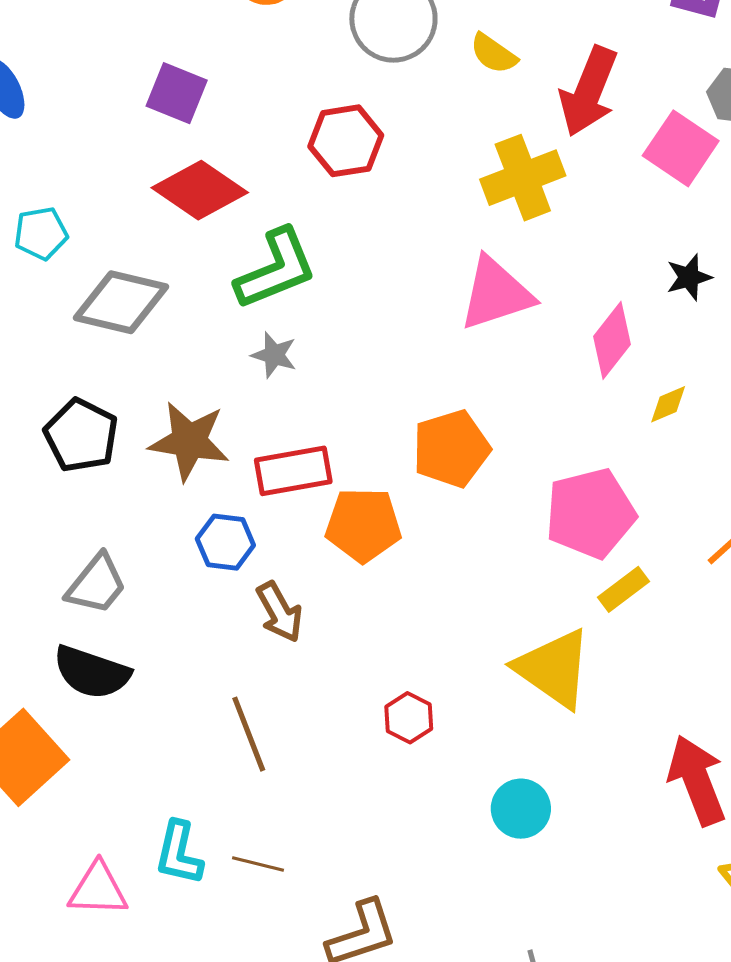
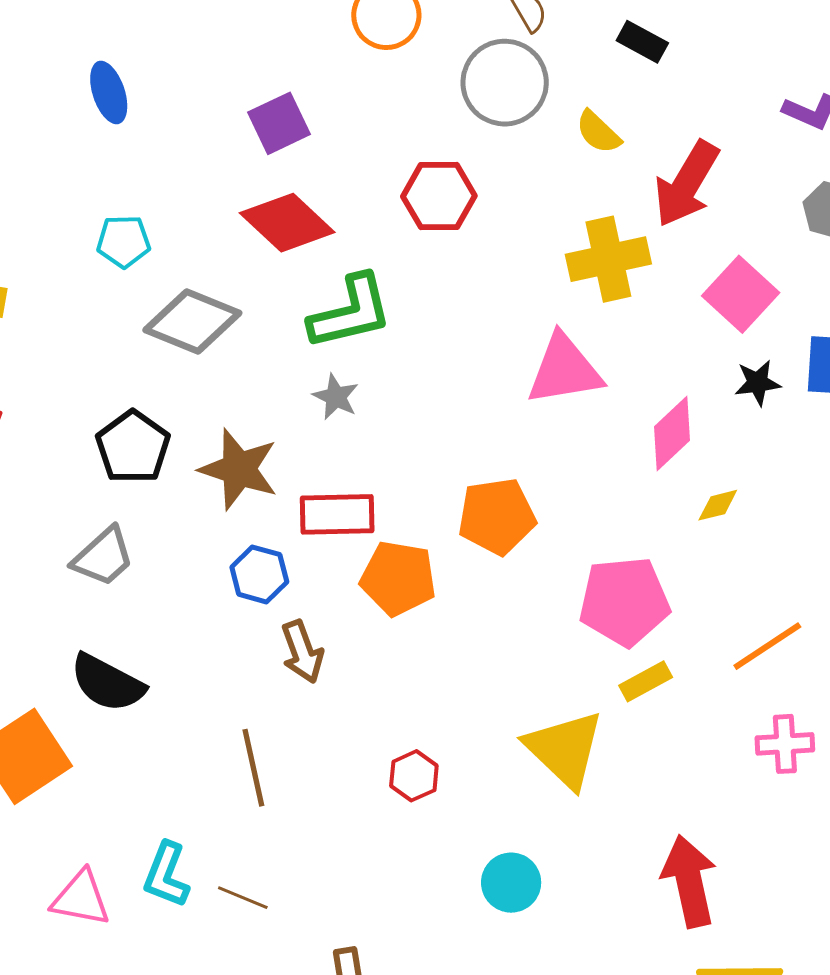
purple square: (177, 93) -> (279, 123), turned 34
pink square: (681, 148) -> (741, 294), moved
gray trapezoid: (96, 584) -> (103, 557), moved

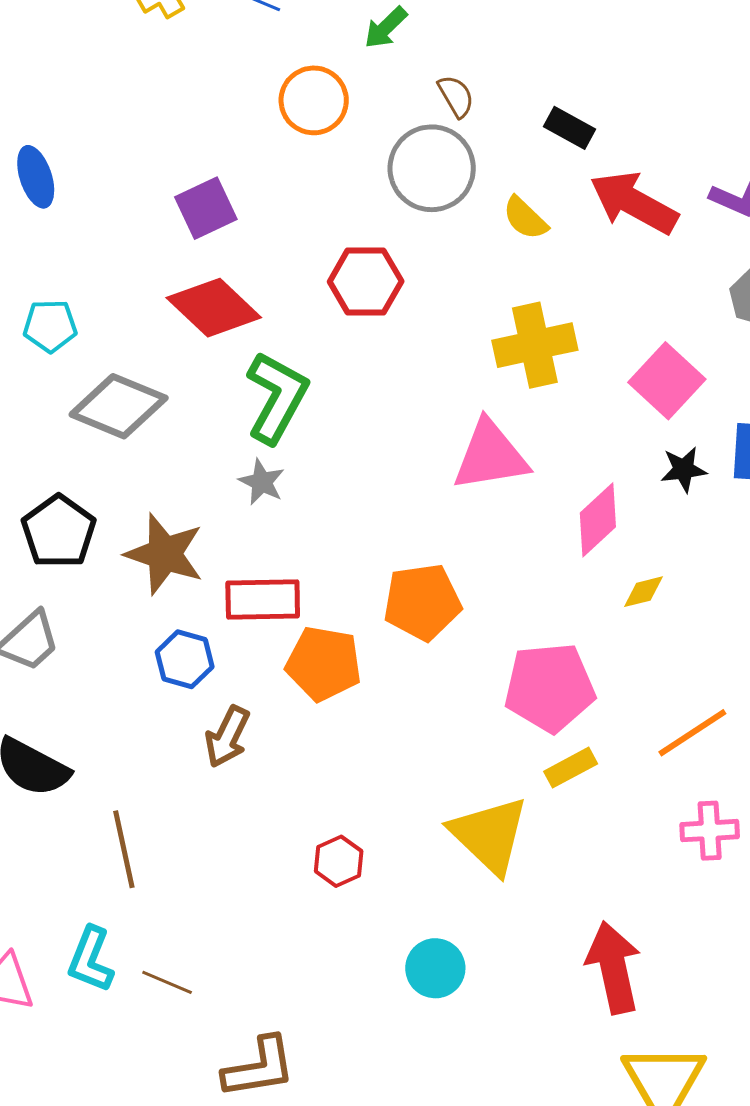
red arrow: (687, 184) -> (634, 203), moved, turned 88
green L-shape: (351, 312) -> (277, 397), turned -48
brown arrow: (302, 652) -> (227, 737), turned 46
brown line: (253, 768) -> (124, 849), moved

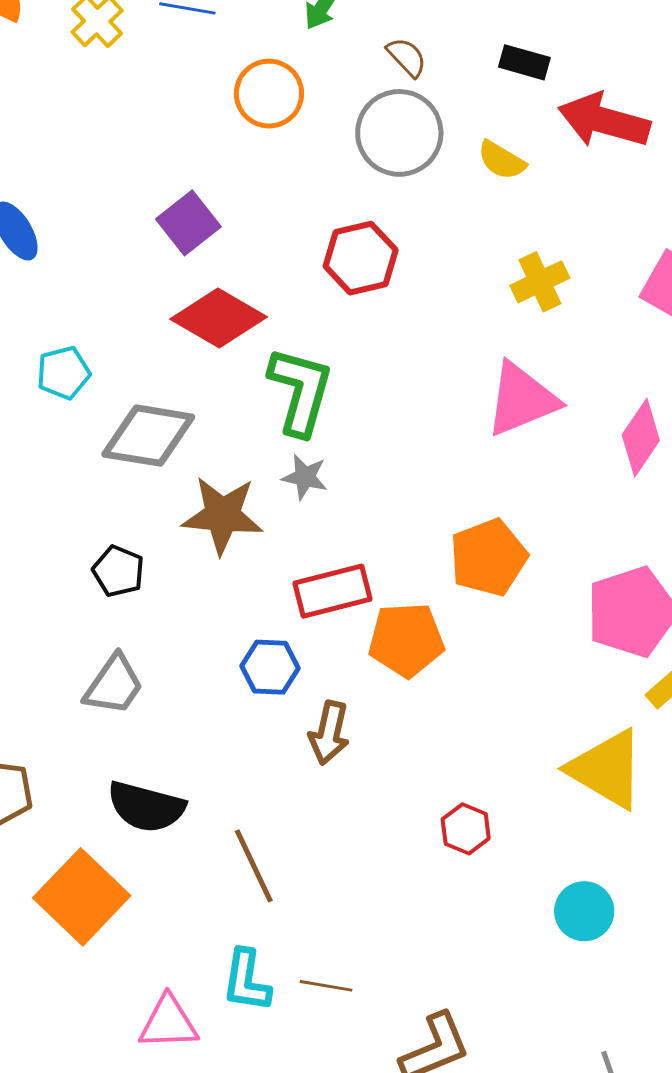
yellow cross: (535, 345) -> (540, 282), size x0.7
black pentagon: (59, 532) -> (118, 571), size x0.7
brown star: (165, 554) -> (222, 515), moved

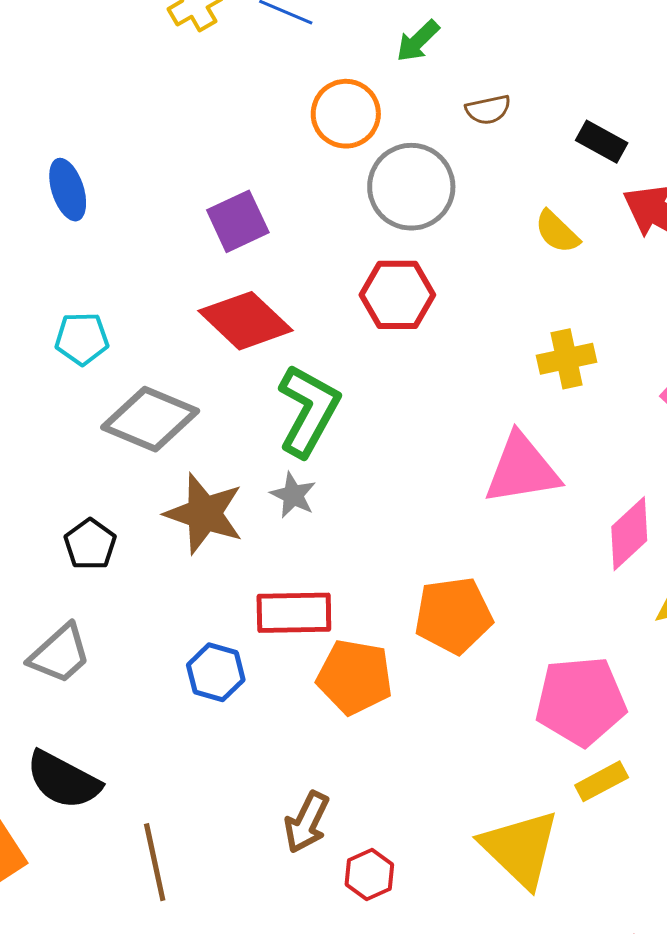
brown semicircle: (407, 57) -> (488, 110), turned 108
gray circle: (399, 133) -> (411, 187), moved
brown arrow: (329, 733) -> (307, 822), moved

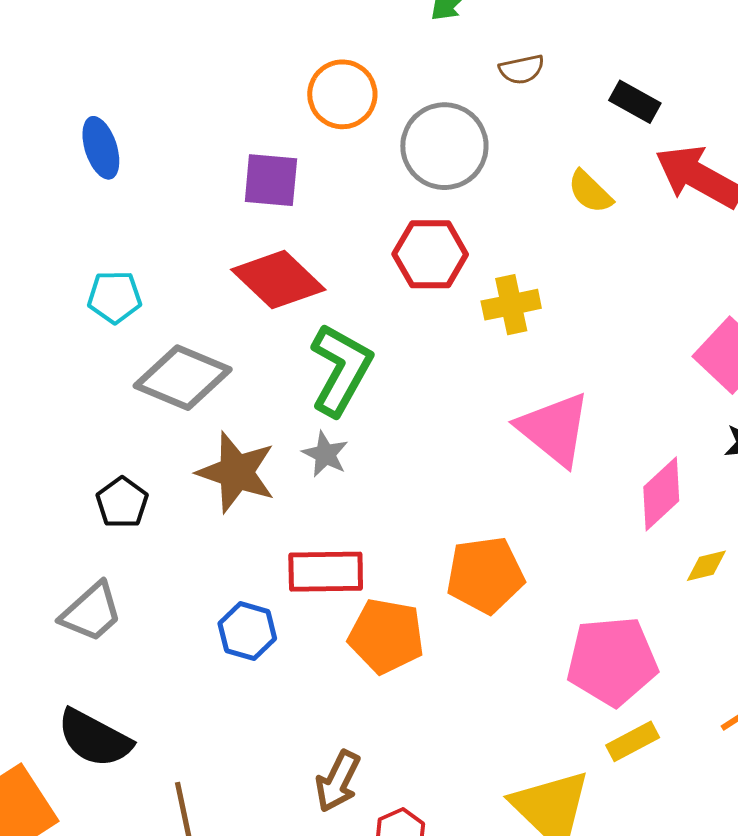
orange circle: (346, 114) -> (342, 94), moved
purple square: (238, 221) -> (271, 180), turned 30
yellow cross: (567, 359) -> (511, 305), moved
pink triangle: (522, 469) -> (554, 429), turned 48

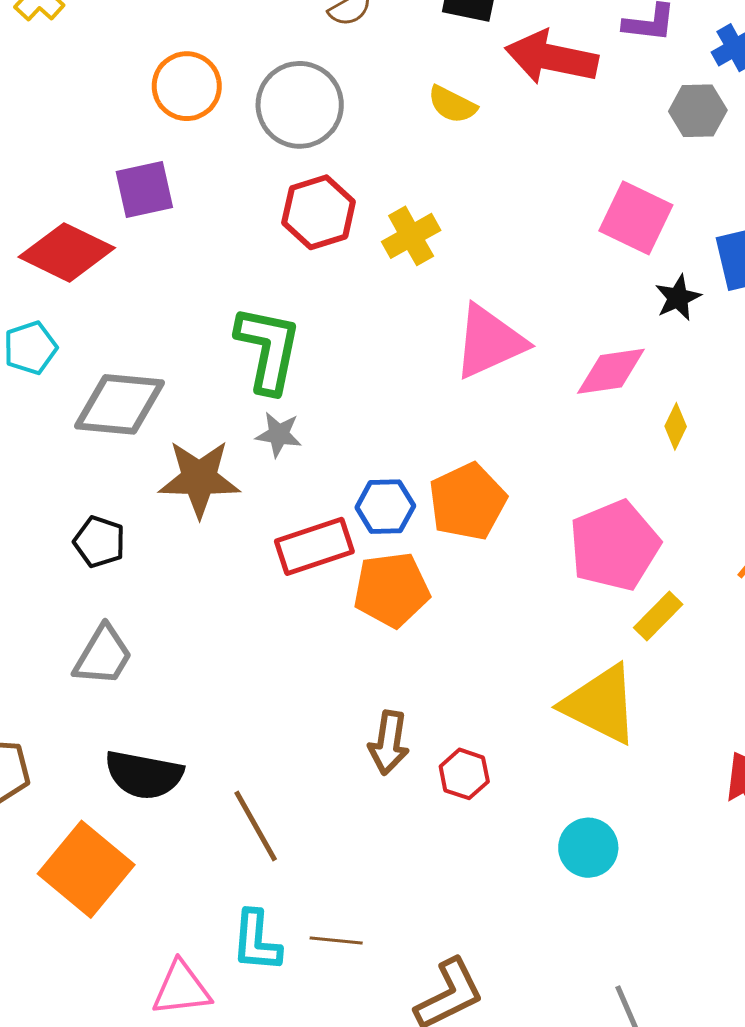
red diamond: (278, 280) -> (67, 252), moved
pink triangle: (554, 429) -> (489, 342), turned -46
pink diamond: (661, 494) -> (611, 371), turned 52
yellow diamond: (706, 566) -> (676, 426), turned -33
blue hexagon: (247, 631) -> (385, 507), moved

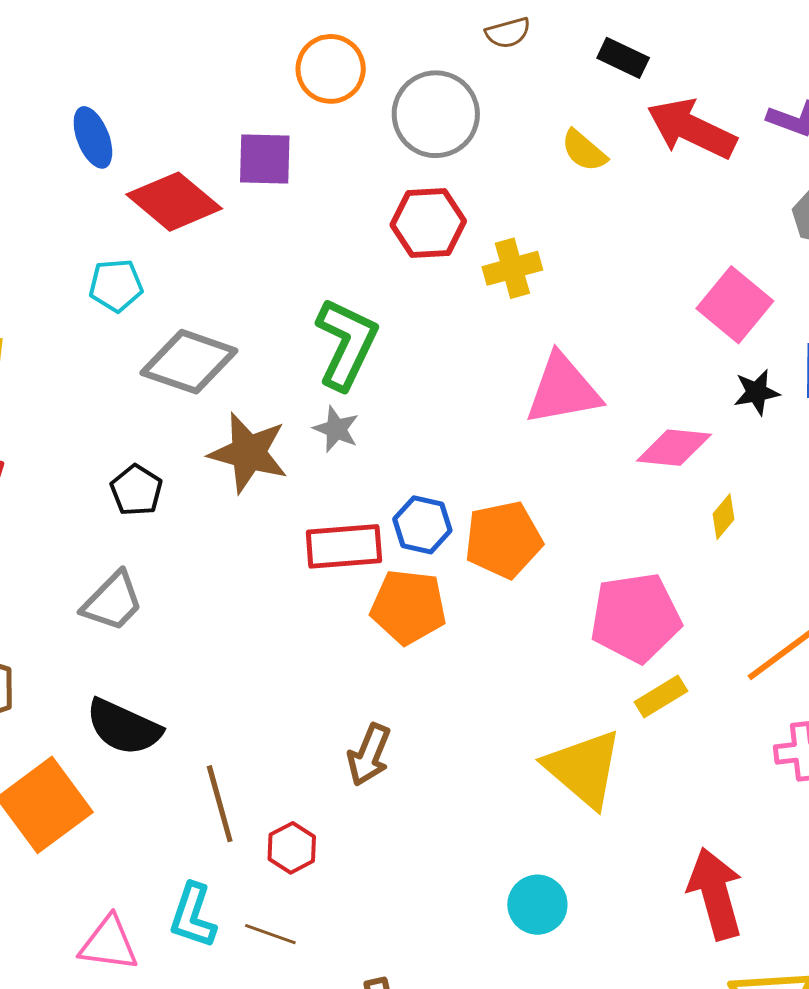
red hexagon: (464, 774) -> (292, 848), moved

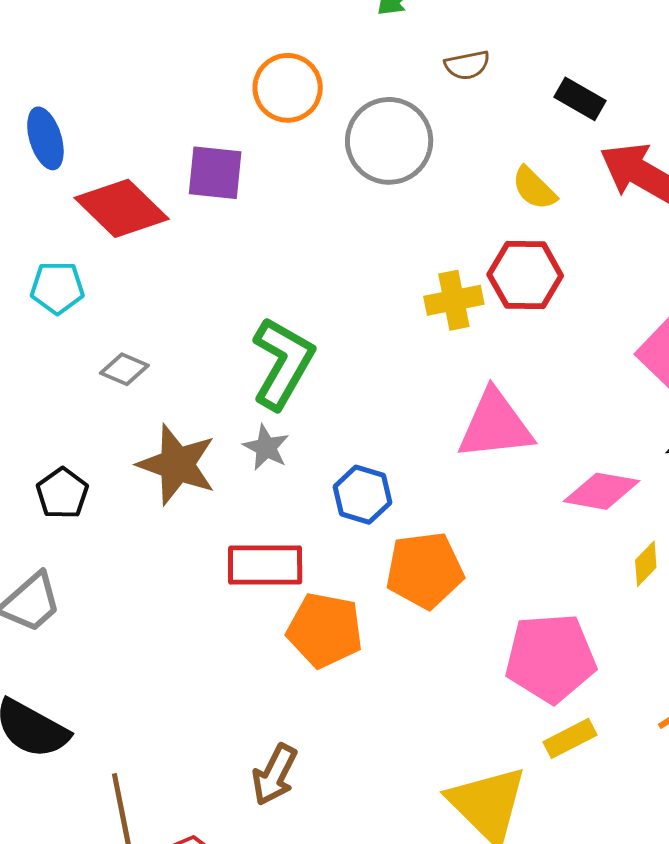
red hexagon: (428, 223) -> (525, 275), moved
gray diamond: (189, 362) -> (124, 369), size x0.5
blue hexagon: (422, 525) -> (362, 495), moved

